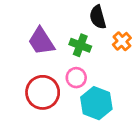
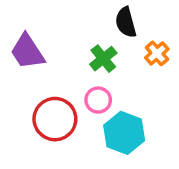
purple trapezoid: (41, 41) -> (27, 52), moved
green cross: (80, 45) -> (103, 59), turned 30

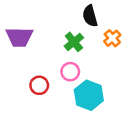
purple trapezoid: (27, 52) -> (19, 37), turned -56
red circle: (55, 119) -> (39, 85), size x0.6

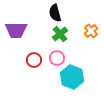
black semicircle: (90, 16) -> (55, 13), moved
red circle: (39, 85) -> (34, 60), moved

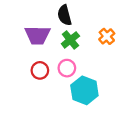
purple trapezoid: (16, 30) -> (38, 35), moved

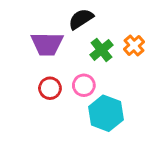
black semicircle: (65, 15) -> (81, 19), turned 72
green cross: (70, 40) -> (102, 50), moved

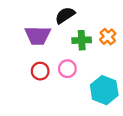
green cross: (102, 50) -> (82, 40), turned 36
cyan hexagon: (106, 113) -> (104, 90), moved

